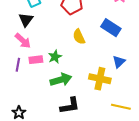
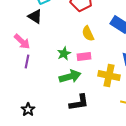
black triangle: (26, 20) -> (35, 17), turned -35
pink arrow: (23, 41) -> (22, 42), moved
pink rectangle: (36, 60) -> (84, 57), moved

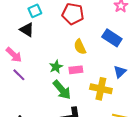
purple line: (27, 62) -> (19, 75), turned -56
green arrow: (70, 77) -> (62, 90), turned 65

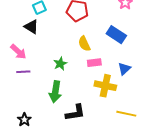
pink rectangle: (76, 70) -> (94, 63), moved
purple line: (19, 75) -> (23, 72), turned -48
green arrow: (62, 90) -> (55, 92), moved, turned 50

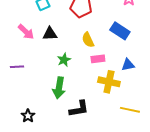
black triangle: (31, 27) -> (50, 34), moved, turned -35
pink arrow: (18, 52) -> (26, 32), moved
blue triangle: (124, 69) -> (128, 65), turned 32
purple line: (23, 72) -> (17, 67), moved

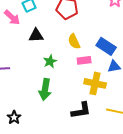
blue rectangle: (120, 31) -> (106, 46), moved
pink arrow: (26, 32) -> (12, 17), moved
black L-shape: (79, 109) -> (81, 110), moved

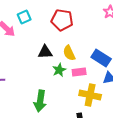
black triangle: (36, 35) -> (45, 52), moved
green star: (50, 61) -> (59, 70), moved

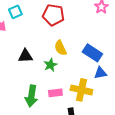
black triangle: (45, 52) -> (25, 56), moved
pink rectangle: (79, 72) -> (55, 93), moved

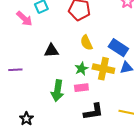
green star: (50, 65) -> (81, 69), moved
yellow cross: (81, 90) -> (103, 69), moved

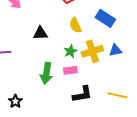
blue rectangle: (118, 48) -> (105, 18), moved
yellow cross: (103, 69) -> (92, 51), turned -30

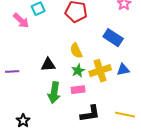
yellow semicircle: (75, 25) -> (76, 51), moved
black triangle: (40, 33) -> (48, 65), moved

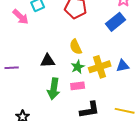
blue rectangle: (113, 38) -> (116, 22), moved, turned -72

